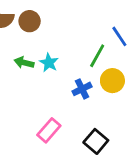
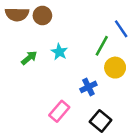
green arrow: (24, 63) -> (29, 58), moved, turned 126
blue cross: (82, 89) -> (88, 87), moved

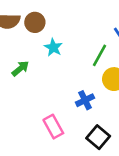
cyan star: (59, 52) -> (53, 47), moved
pink rectangle: (59, 111) -> (53, 127), turned -70

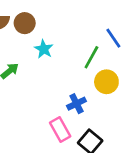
pink rectangle: (53, 127) -> (60, 129), moved

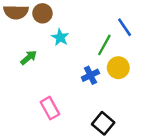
blue cross: (76, 104) -> (90, 75), moved
pink rectangle: (60, 129) -> (50, 108), moved

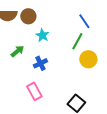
blue line: (125, 27) -> (84, 21), moved
blue cross: (90, 75) -> (40, 63), moved

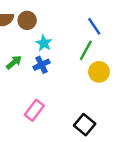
blue cross: (40, 63) -> (41, 65), moved
pink rectangle: (34, 91) -> (34, 110), turned 66

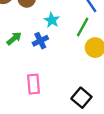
cyan star: (44, 43) -> (52, 20), moved
pink rectangle: (34, 110) -> (34, 84), turned -42

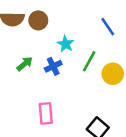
green line: (83, 27) -> (89, 61), moved

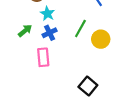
cyan star: (66, 44) -> (47, 14), moved
pink rectangle: (46, 113) -> (43, 57), moved

